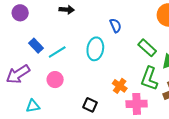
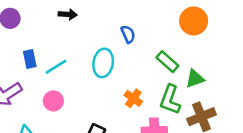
blue rectangle: (36, 46) -> (30, 59), turned 32
orange cross: (120, 86) -> (133, 98), moved

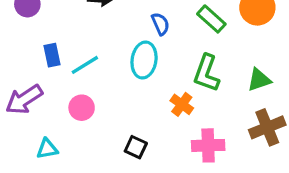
blue semicircle: (128, 34) -> (160, 24), moved
green rectangle: (167, 62) -> (211, 19), moved
green L-shape: (170, 100) -> (206, 73), moved

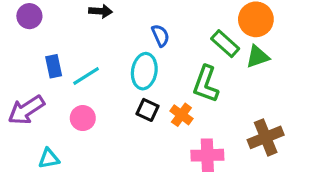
green rectangle: (211, 19) -> (225, 44), moved
green triangle: (259, 80) -> (258, 57), moved
black square: (136, 147) -> (147, 110), moved

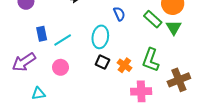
blue semicircle: (160, 36) -> (119, 14), moved
green triangle: (258, 57) -> (174, 27), turned -42
green L-shape: (206, 84) -> (151, 60), moved

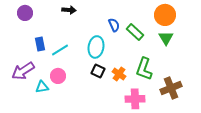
green rectangle: (153, 19) -> (135, 32), moved
cyan triangle: (38, 94) -> (42, 87), moved

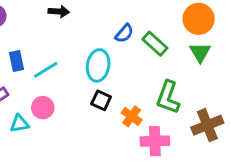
blue semicircle: (114, 25) -> (124, 33), turned 64
orange cross: (119, 74) -> (132, 116), moved

